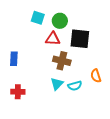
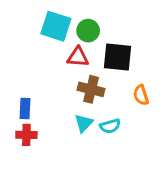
cyan square: (38, 18) -> (56, 26), size x1.5
blue rectangle: (14, 59) -> (25, 108), moved
orange semicircle: (96, 76) -> (141, 95), moved

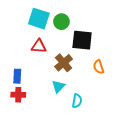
red triangle: (78, 57) -> (39, 46), moved
brown cross: (91, 89) -> (64, 63), turned 36
cyan semicircle: (110, 126) -> (77, 101), moved, turned -64

